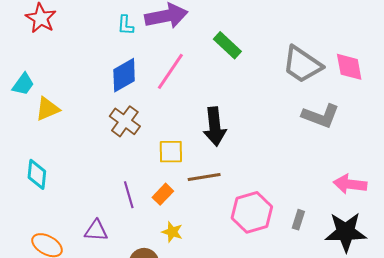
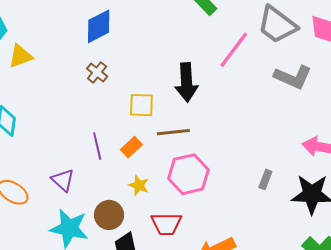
pink line: (170, 71) -> (234, 50), moved
brown cross: (125, 121) -> (97, 72), size x0.7
pink hexagon: (252, 212) -> (188, 174), moved
purple triangle: (96, 231) -> (63, 180), turned 35

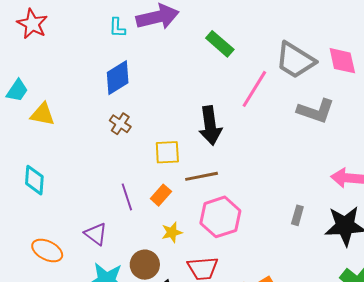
yellow triangle: (20, 56) -> (42, 114), turned 36
yellow star: (139, 185) -> (172, 232), turned -30

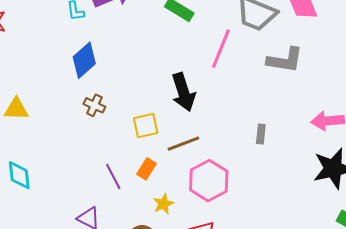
gray rectangle: (297, 215) -> (261, 134), moved

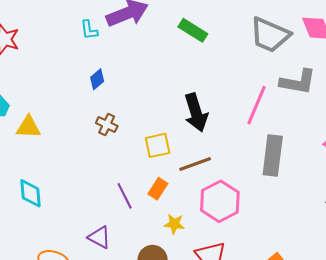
pink line: (221, 49) -> (256, 105), moved
blue diamond: (84, 60) -> (97, 79), size x0.6
gray rectangle: (261, 134) -> (273, 156), size x2.0
yellow star: (163, 204) -> (174, 224), turned 30

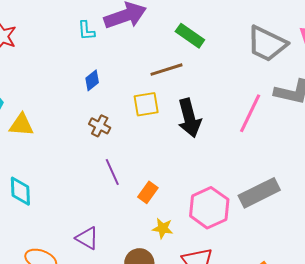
yellow square: (158, 145) -> (146, 104), moved
gray rectangle: (273, 156) -> (259, 193), moved, turned 54
brown line: (195, 164) -> (167, 70), moved
purple line: (125, 196) -> (112, 172), moved

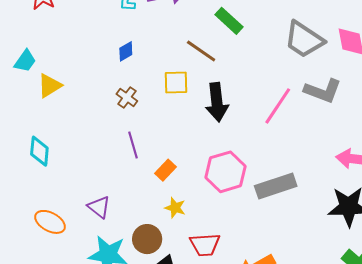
brown line: (167, 70) -> (201, 51), turned 44
yellow triangle: (21, 125) -> (50, 86), turned -44
pink hexagon: (209, 208) -> (225, 172), moved

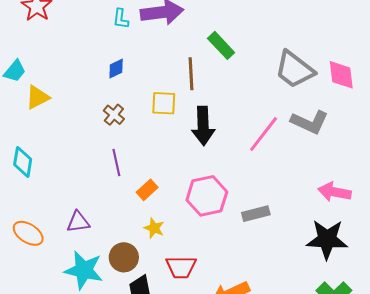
brown line: (201, 51) -> (191, 74), turned 48
gray rectangle: (276, 186) -> (256, 214), size x0.7
purple triangle: (99, 207) -> (78, 222), turned -50

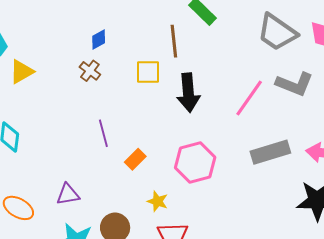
brown cross: (114, 115) -> (90, 71), moved
gray rectangle: (256, 214) -> (270, 152), moved, size x1.4
yellow star: (154, 228) -> (158, 201), moved

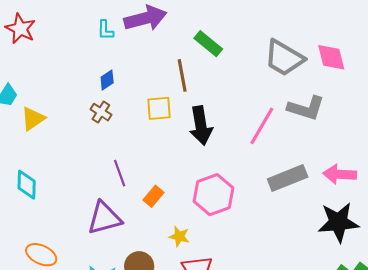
purple triangle: (68, 194) -> (104, 218), moved, size x1.5

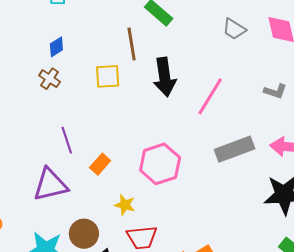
gray trapezoid: (284, 58) -> (234, 29), size x0.6
gray L-shape: (306, 108) -> (275, 91), moved, size x0.6
black arrow: (201, 126) -> (165, 77), moved

